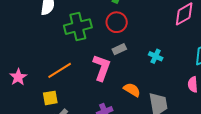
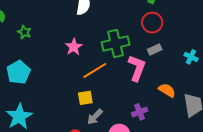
green cross: (78, 27) -> (116, 43), moved
pink star: (18, 77) -> (74, 47), moved

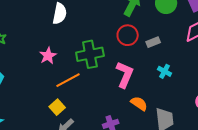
gray rectangle: (155, 50) -> (153, 42), moved
pink L-shape: (137, 68) -> (125, 75), moved
yellow square: (85, 98) -> (57, 107), turned -35

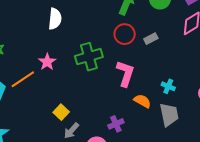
cyan cross: (165, 71) -> (168, 86), moved
orange line: (68, 80) -> (23, 79), moved

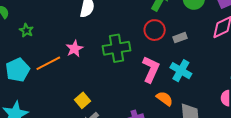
cyan cross: (168, 86) -> (181, 71), moved, size x1.5

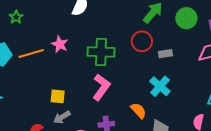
pink star: (75, 49) -> (60, 44), turned -30
pink L-shape: (151, 69) -> (101, 87), moved
yellow square: (82, 100) -> (58, 96), turned 35

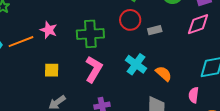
cyan cross: (160, 86) -> (136, 64), moved
yellow square: (58, 96) -> (52, 70), moved
orange semicircle: (138, 111) -> (164, 74), moved

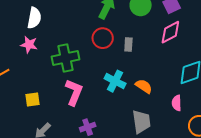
pink star: (49, 30) -> (29, 45), moved
gray rectangle: (155, 30) -> (128, 45), turned -64

